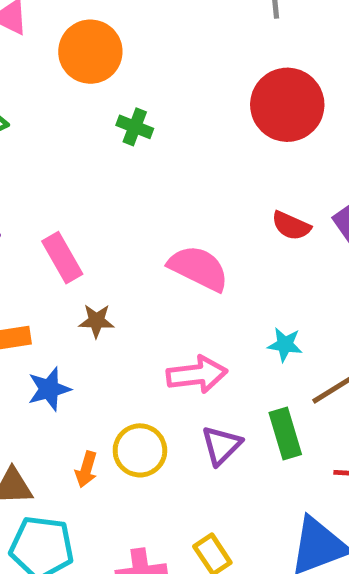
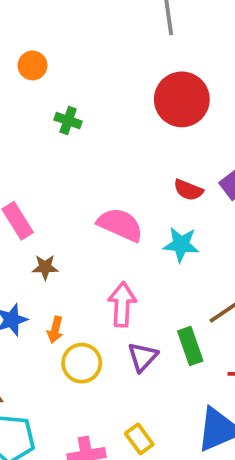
orange circle: (90, 52) -> (33, 65), size x0.6
cyan star: (285, 345) -> (181, 244), moved, size x1.4
pink arrow: (197, 374) -> (122, 304), turned -78
orange arrow: (86, 469) -> (55, 330), moved

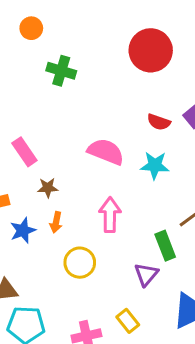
green cross: (68, 121) -> (61, 71), size x1.4
orange arrow: (55, 330) -> (56, 222), moved
purple triangle: (143, 357) -> (146, 274), moved

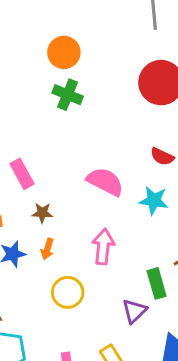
orange circle: (31, 28) -> (64, 52), moved, size x1.4

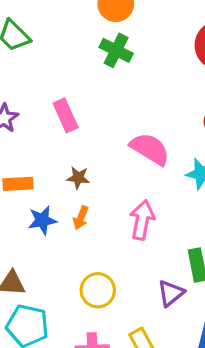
pink rectangle: (22, 174) -> (66, 115), moved
yellow circle: (68, 292) -> (98, 290), moved

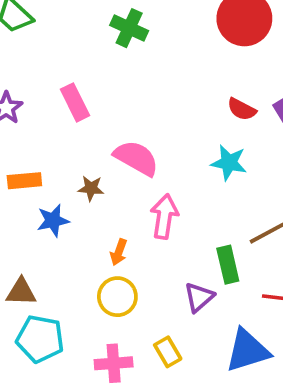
pink semicircle: (150, 149) -> (136, 158), moved
brown star: (78, 178) -> (91, 188), moved
orange arrow: (81, 218) -> (119, 252), moved

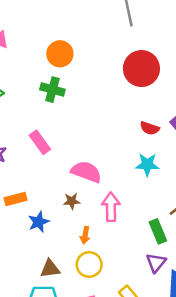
green cross: (129, 28) -> (52, 90), moved
brown star: (91, 188) -> (72, 201), moved
brown triangle: (21, 292) -> (50, 269), moved
purple triangle: (199, 297) -> (156, 263), moved

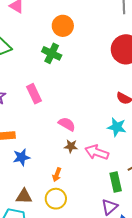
pink semicircle: (86, 172) -> (67, 124), size x0.7
brown star: (72, 201) -> (71, 146), moved
pink arrow: (111, 207) -> (97, 152), moved, turned -80

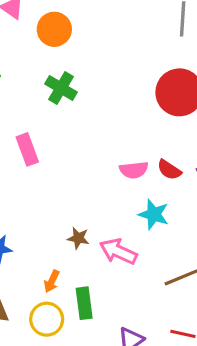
orange circle: (63, 26) -> (54, 29), moved
pink semicircle: (67, 124) -> (134, 170), moved, turned 138
green rectangle: (116, 182) -> (84, 303), moved

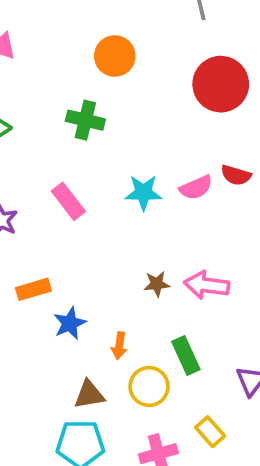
orange circle: (54, 29) -> (115, 56), moved
cyan star: (154, 214) -> (143, 193), moved
orange arrow: (52, 281) -> (119, 346), moved

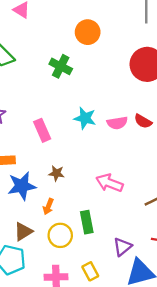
pink rectangle: (68, 201) -> (42, 130), moved
brown star: (157, 284) -> (57, 173), moved
blue star: (70, 323) -> (22, 186), size x1.4
brown triangle: (89, 395) -> (23, 232), turned -36

